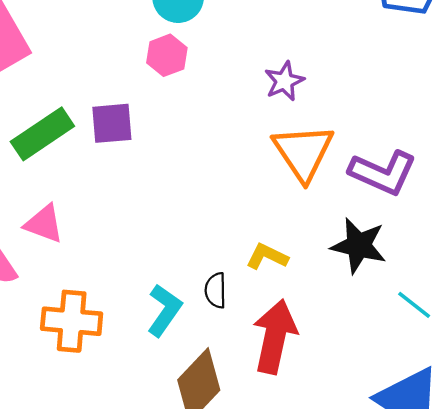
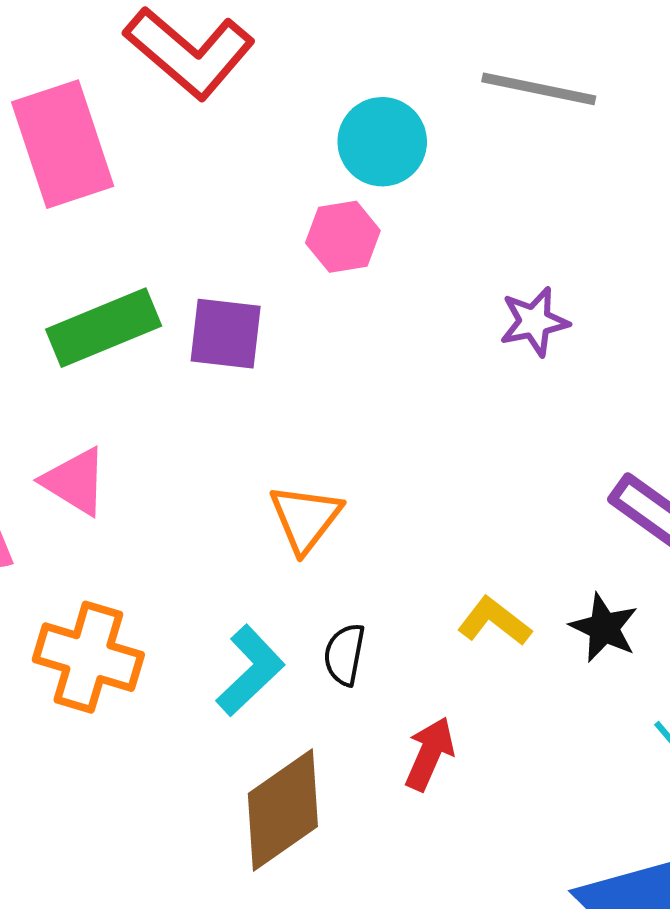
orange triangle: (303, 152) -> (305, 518), moved, size x0.7
black star: (359, 246) -> (604, 628), size x0.7
yellow L-shape: (267, 256) -> (494, 621), moved
red arrow: (275, 337) -> (430, 754), size x0.6

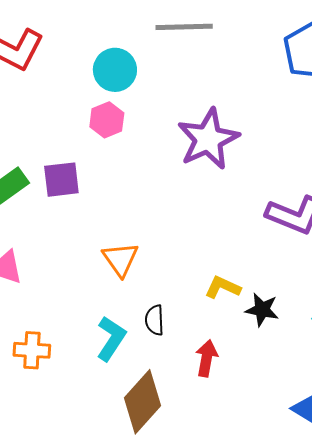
purple star: (534, 322) -> (208, 139), size x1.8
black star: (604, 628) -> (262, 310), moved
orange cross: (88, 657) -> (32, 350), size x0.7

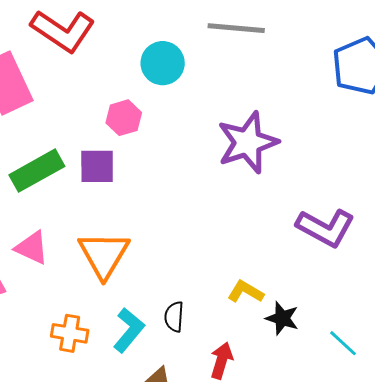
pink hexagon: (107, 120) -> (124, 118), moved
orange triangle: (120, 259) -> (104, 255), moved, size x1.4
orange cross: (32, 350) -> (70, 333), moved

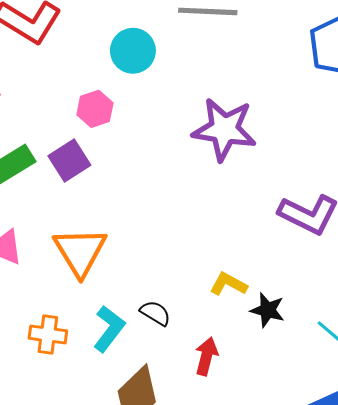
purple star: (248, 142) -> (224, 129), turned 30
purple square: (97, 166) -> (69, 160), turned -30
black semicircle: (174, 317) -> (155, 313), turned 120

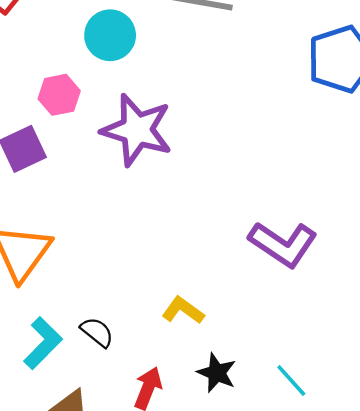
purple star: (224, 129) -> (137, 130), moved
black star: (267, 310) -> (217, 373), moved

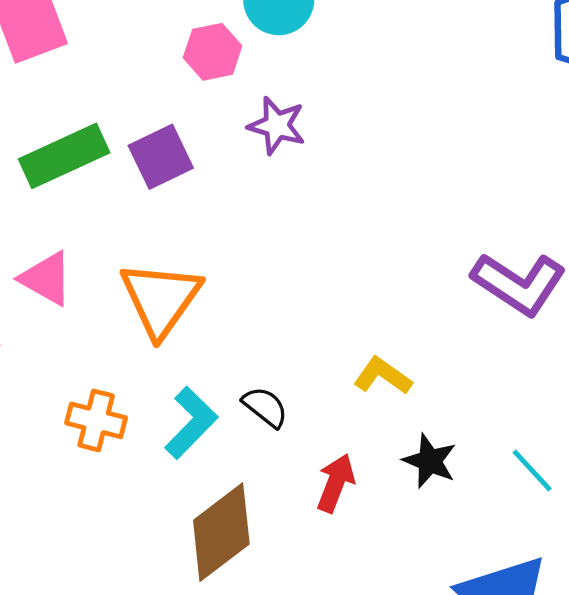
pink hexagon: (59, 95) -> (213, 52), moved
purple star: (137, 130) -> (277, 126), moved, size x0.6

